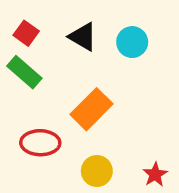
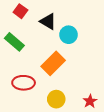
red square: (26, 33) -> (20, 11), moved
cyan circle: (132, 42) -> (69, 35), moved

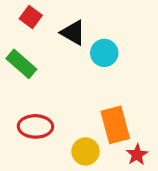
orange rectangle: (53, 63) -> (115, 125), moved, turned -60

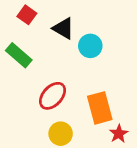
red ellipse: (35, 126) -> (52, 96), moved, turned -48
yellow circle: (85, 151) -> (61, 134), moved

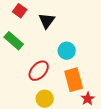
black triangle: (63, 28) -> (47, 21), turned 36
cyan circle: (90, 46) -> (67, 51), moved

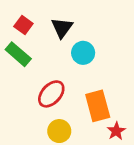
red square: (20, 11) -> (23, 25), moved
cyan circle: (67, 51) -> (83, 53), moved

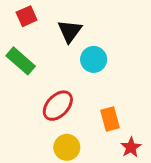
red square: (23, 25) -> (27, 16), moved, turned 30
orange rectangle: (98, 106) -> (110, 119), size x0.7

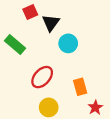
red square: (27, 16) -> (30, 12), moved

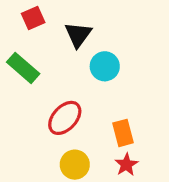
red square: (30, 12) -> (33, 18), moved
red star: (95, 107) -> (126, 165), moved

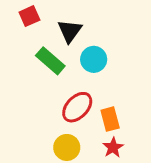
green rectangle: (23, 68) -> (50, 61), moved
red ellipse: (65, 118) -> (77, 107), moved

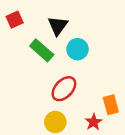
red square: (29, 16) -> (15, 20), moved
orange rectangle: (110, 119) -> (111, 105), moved

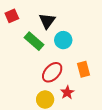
orange rectangle: (111, 105) -> (83, 69), moved
red star: (94, 122) -> (67, 92), moved

